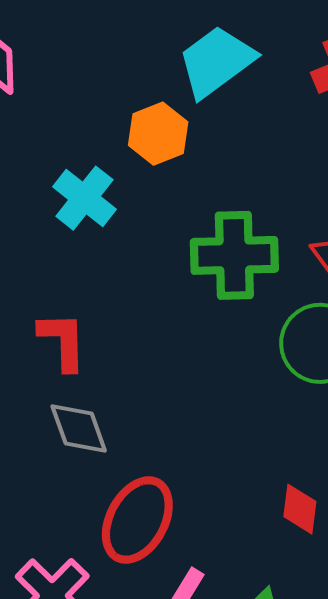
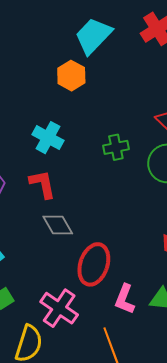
cyan cross: (85, 198) -> (48, 138), moved
green cross: (234, 255) -> (116, 147), moved, size x0.6

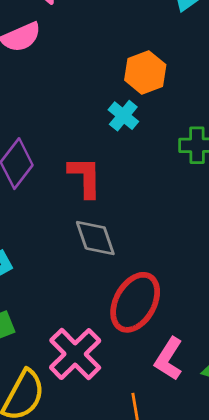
orange hexagon: (71, 76) -> (145, 72), moved
cyan cross: (48, 138) -> (123, 116), moved, size x0.7

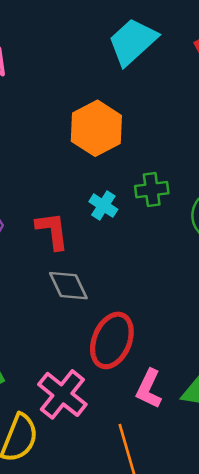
orange hexagon: (145, 72) -> (96, 128), size x1.4
cyan cross: (123, 116) -> (103, 206), moved

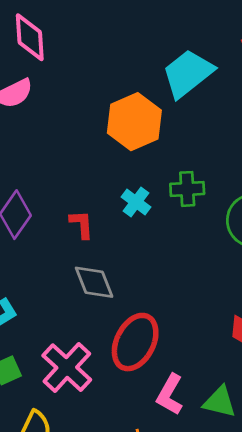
cyan trapezoid: (133, 42) -> (188, 73), moved
red L-shape: (52, 231) -> (82, 224), size x0.7
pink cross: (62, 394) -> (67, 368), moved

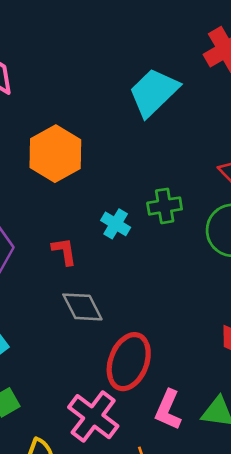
orange hexagon: (134, 122) -> (55, 154), moved
pink cross: (67, 368) -> (93, 417), moved

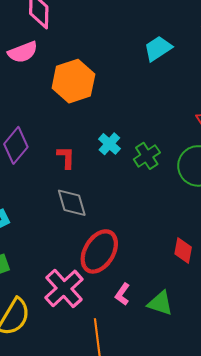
cyan trapezoid: (154, 92) -> (158, 48), size x0.7
green cross: (165, 206) -> (147, 156), moved, turned -35
pink L-shape: (168, 410) -> (122, 294), size x0.7

